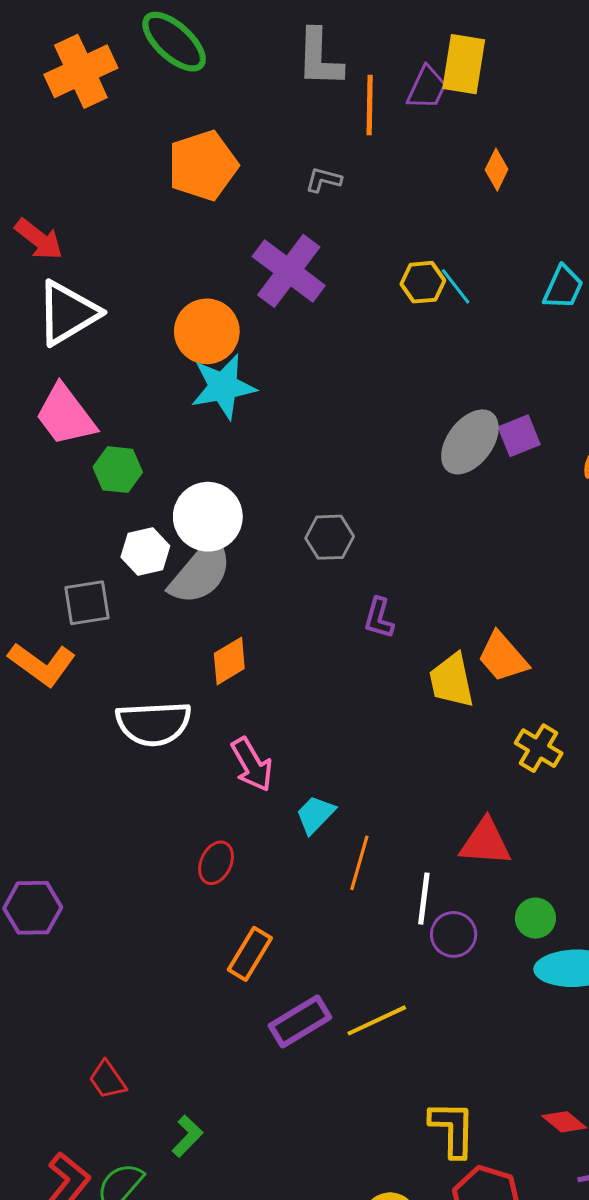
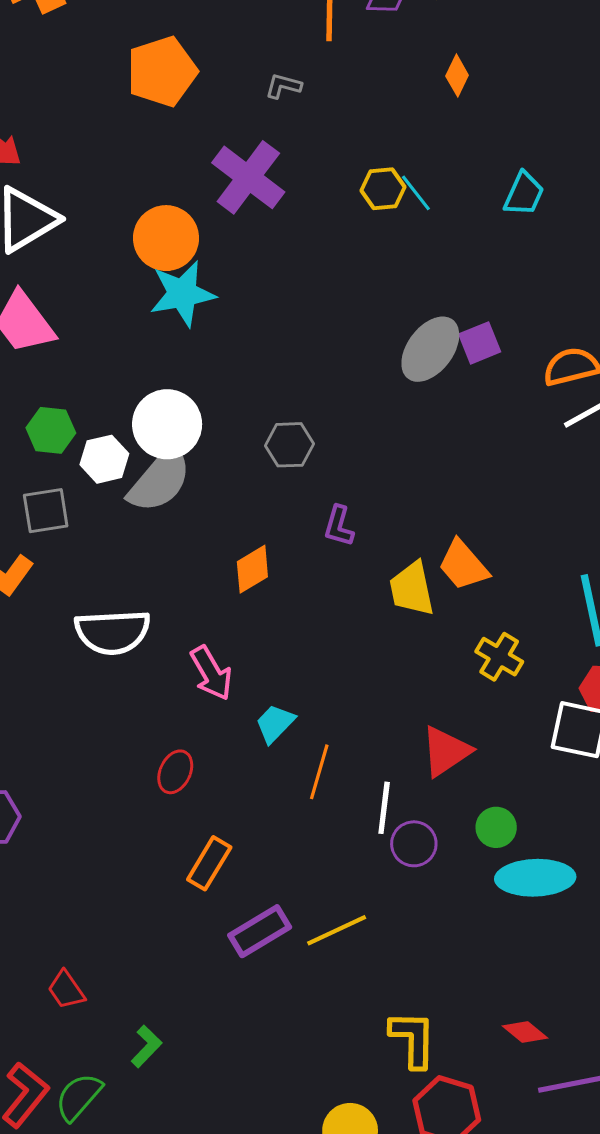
green hexagon: (118, 470) -> (51, 430), moved
orange diamond: (229, 661) -> (252, 569), moved
red triangle: (485, 842) -> (446, 751), turned -38

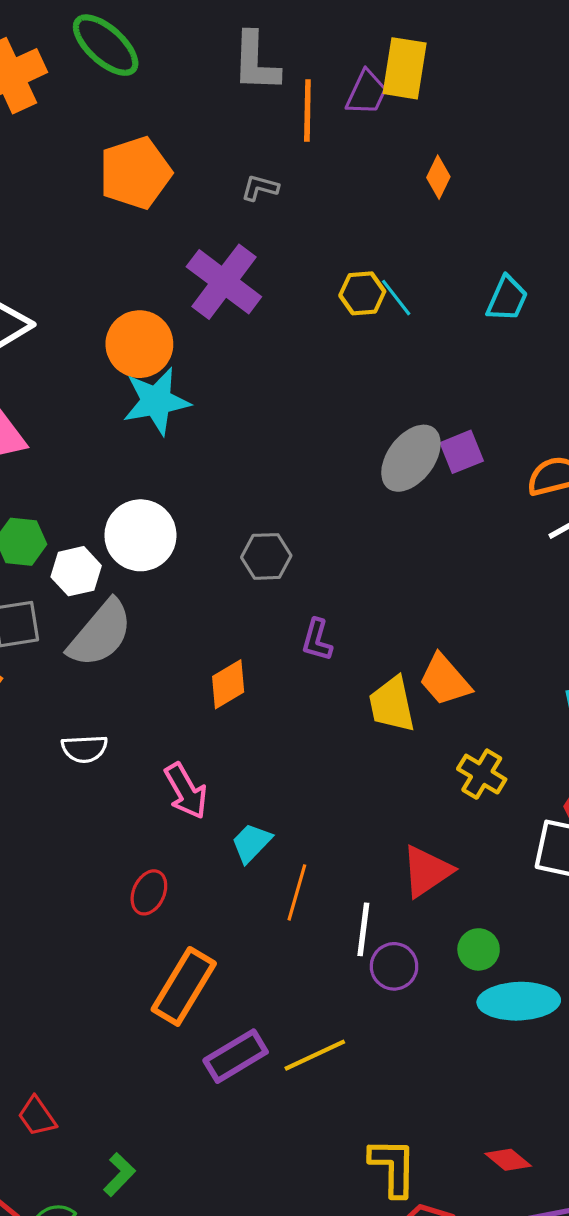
gray semicircle: (160, 480) -> (100, 634), moved
white semicircle: (113, 632) -> (84, 749), size x0.6
orange rectangle: (209, 863) -> (184, 986), size x1.4

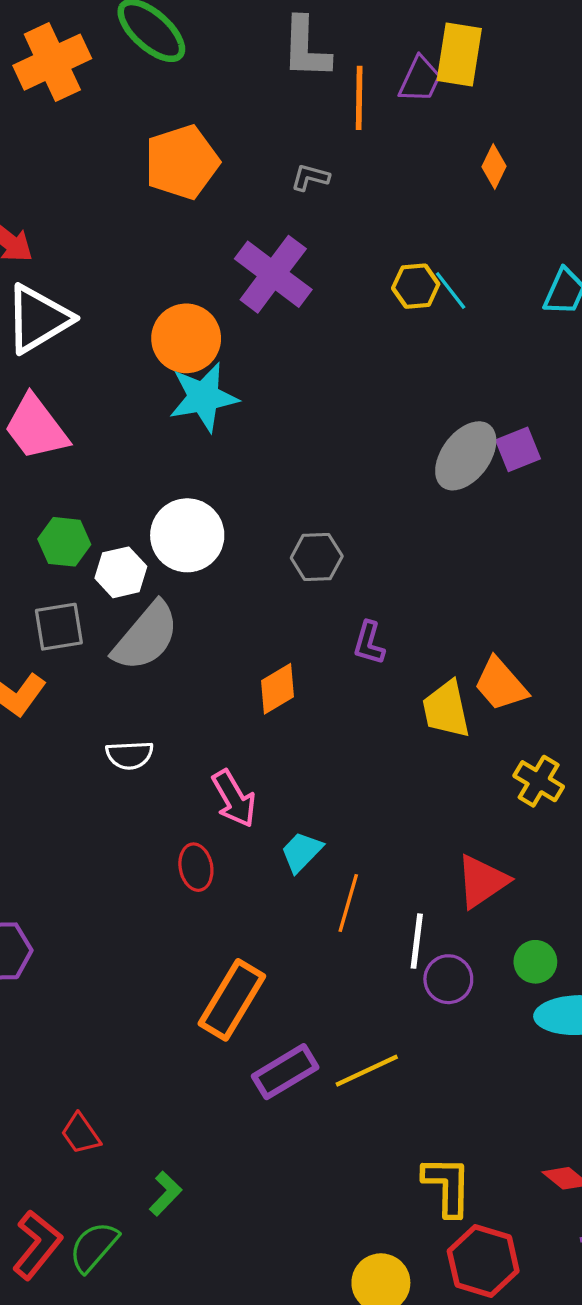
red ellipse: (149, 892) -> (196, 867), moved, turned -36

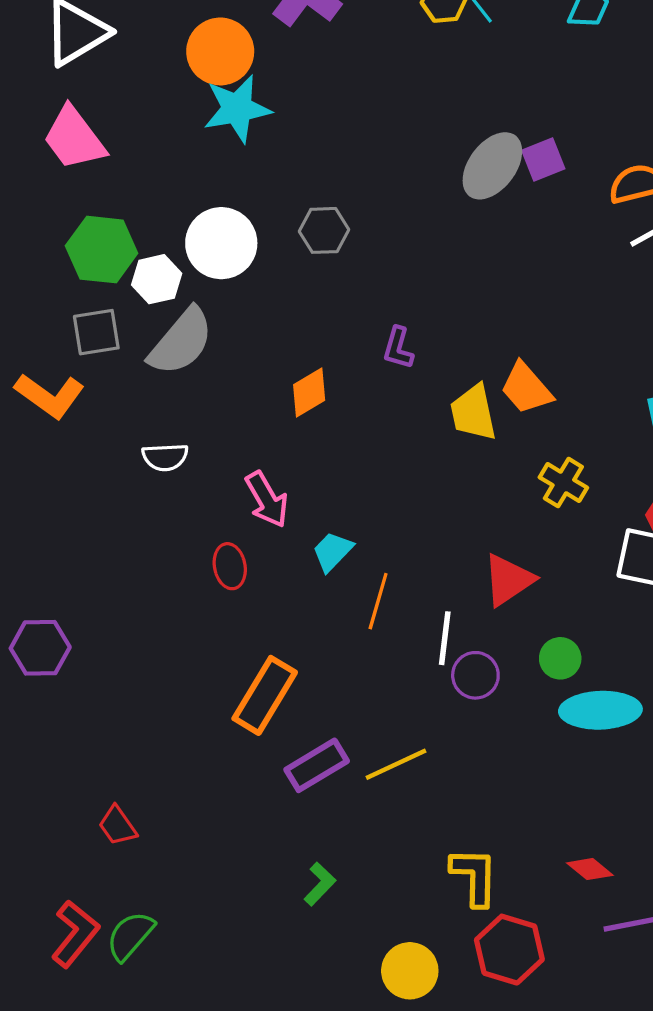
green hexagon: (64, 542) -> (102, 250), size x1.4
gray hexagon: (317, 557) -> (324, 230), moved
green L-shape: (165, 1194) -> (320, 884), moved

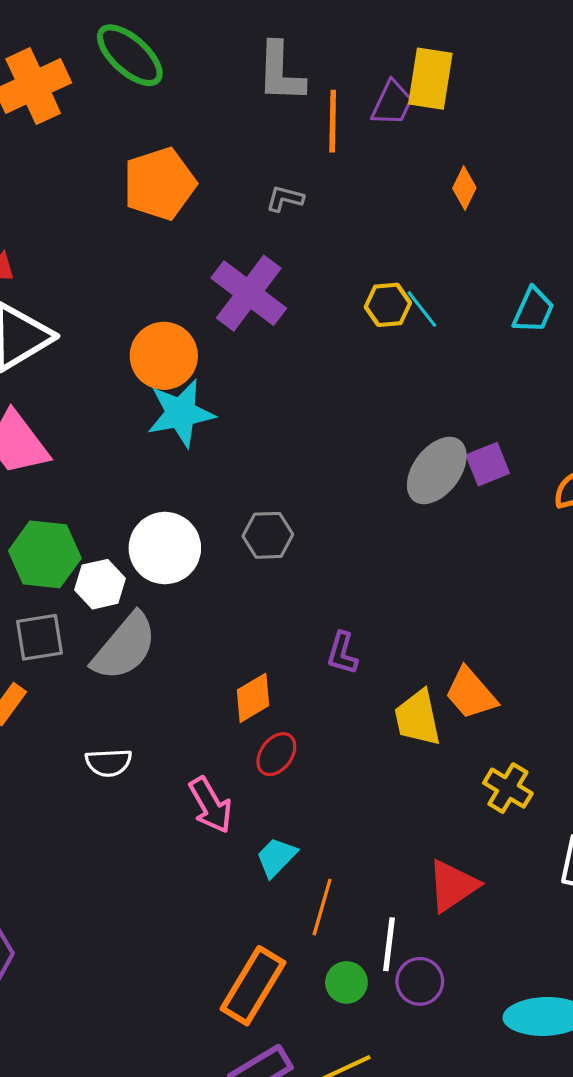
red ellipse: (230, 566) -> (276, 754), moved, turned 48
green circle: (560, 658) -> (346, 982), moved
orange rectangle: (265, 695) -> (253, 986), moved

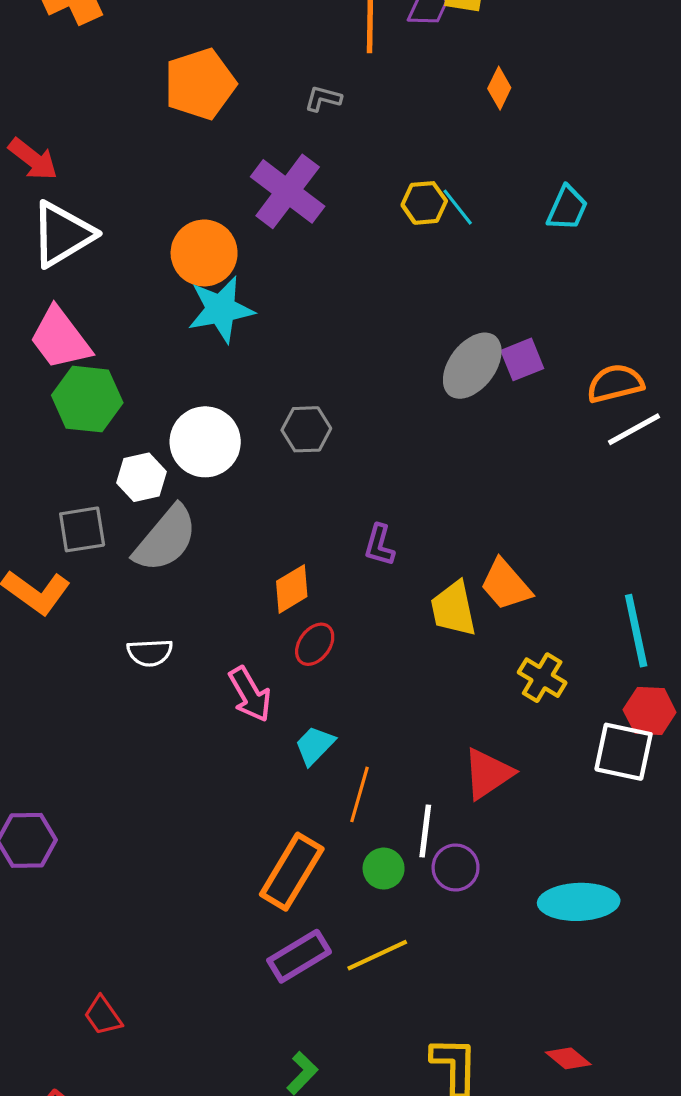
green hexagon: (45, 554) -> (87, 399), moved

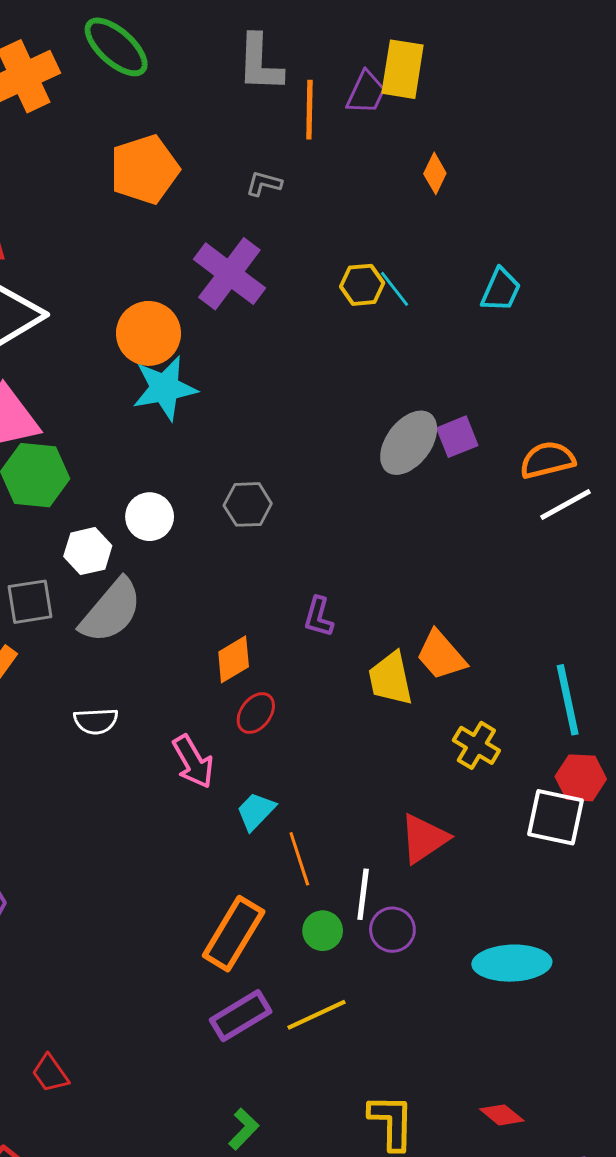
white circle: (205, 442) -> (150, 517), size x0.7
orange line: (360, 794) -> (299, 859), turned -34

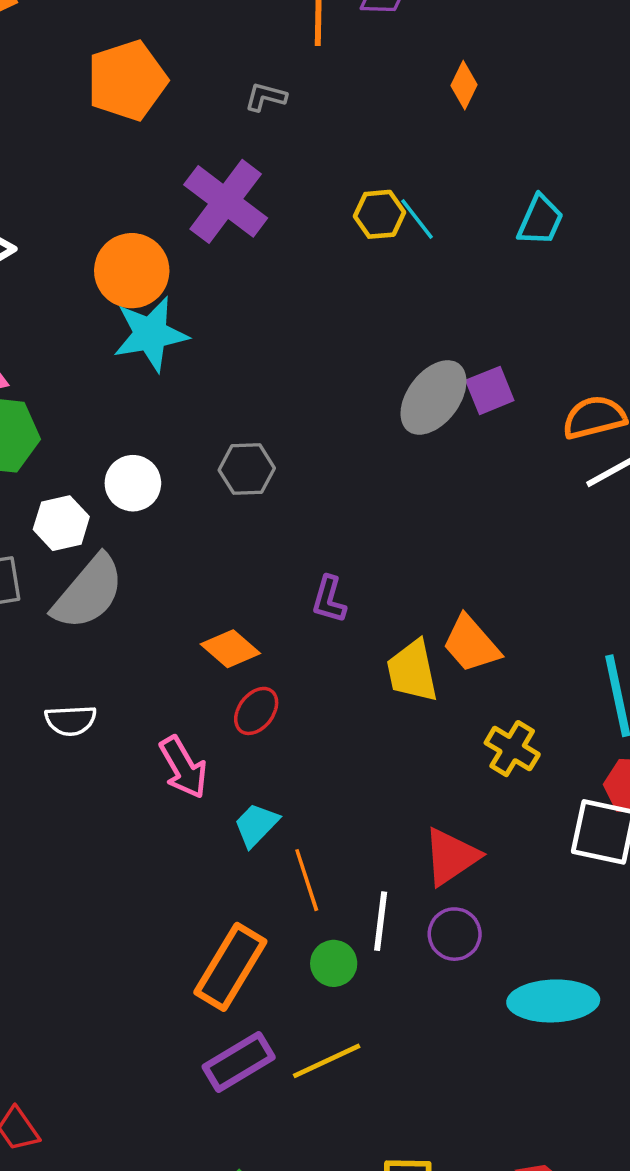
orange diamond: (234, 659) -> (230, 649), turned 72
purple circle: (392, 930) -> (455, 934), moved

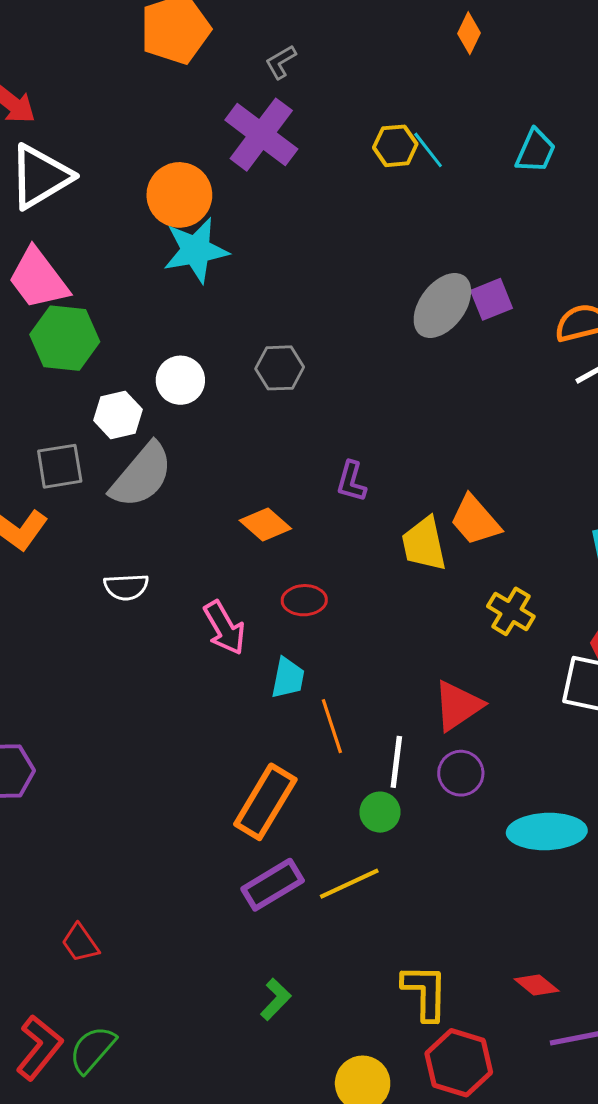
gray L-shape: (266, 97) -> (281, 62), moved, turned -45
red ellipse: (256, 711) -> (304, 600), moved, turned 51
cyan trapezoid: (256, 825) -> (288, 678), turned 147
green circle: (334, 963) -> (380, 812), moved

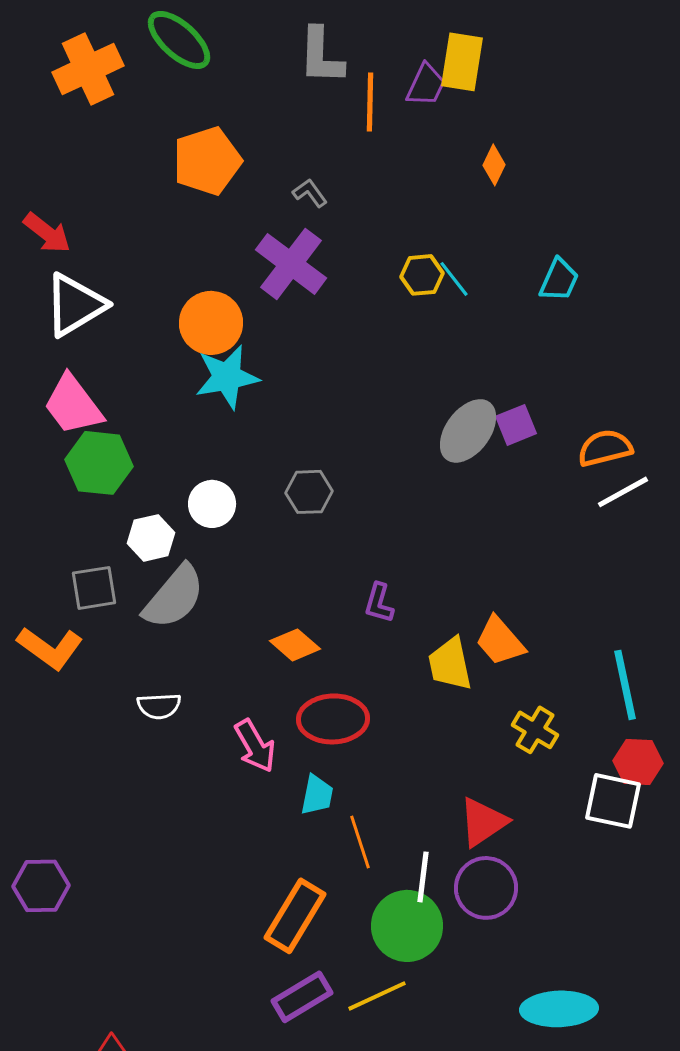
gray L-shape: (281, 62) -> (310, 193), turned 84
red ellipse: (304, 600) -> (333, 719), size x1.6
purple circle: (461, 773) -> (486, 888), size x1.4
green circle: (380, 812) -> (407, 926), size x1.8
cyan ellipse: (547, 832) -> (559, 1009), moved

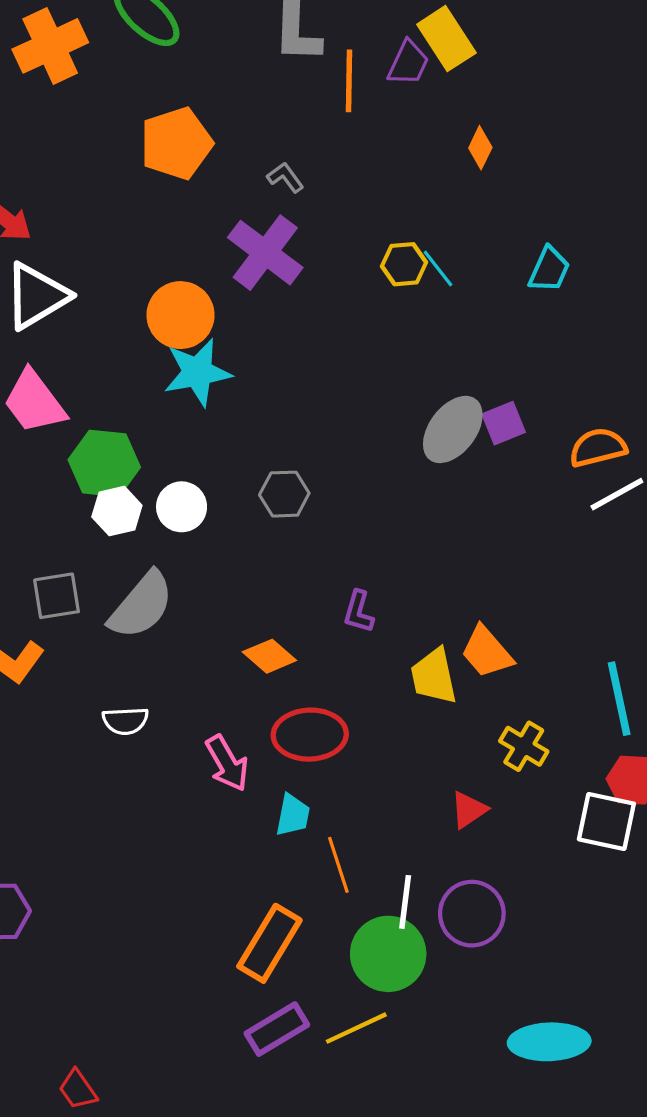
yellow rectangle: (462, 62) -> (446, 39), turned -42
green hexagon: (99, 463) -> (104, 463), moved
white hexagon: (151, 538) -> (117, 511), moved
red triangle: (483, 822) -> (469, 810), moved, size x0.7

